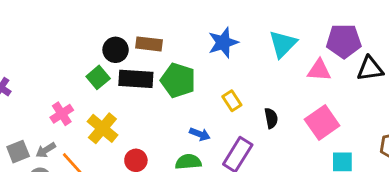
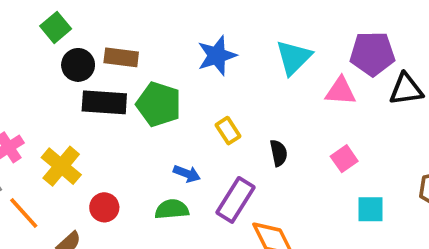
green square: (98, 77) -> (56, 27), moved
pink square: (322, 123) -> (344, 159), size x0.6

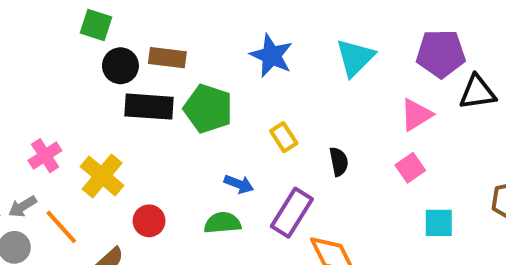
green square: (56, 27) -> (96, 25), turned -32
blue star: (217, 56) -> (271, 56), turned -30
pink triangle: (340, 91) -> (416, 115), moved, turned -36

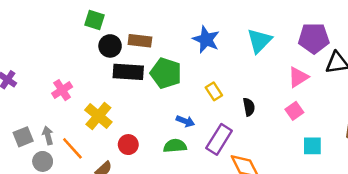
pink cross: (45, 156) -> (62, 90), moved
gray arrow: (23, 207) -> (48, 135), turned 108

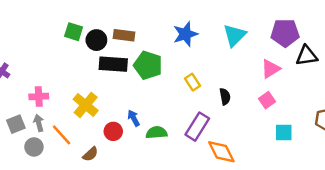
green square: (95, 20) -> (74, 32), moved
blue star: (206, 39) -> (185, 34), turned 30
pink cross: (62, 90) -> (39, 97), moved, turned 30
blue arrow: (185, 121) -> (134, 118), moved, turned -140

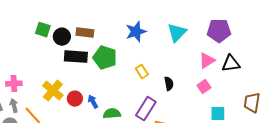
black triangle: (307, 56) -> (231, 64), moved
red circle: (113, 131) -> (75, 99), moved

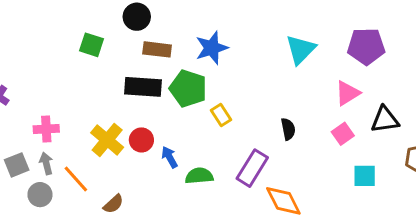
blue star: (136, 32) -> (212, 48), moved
black circle: (62, 37) -> (137, 17), moved
black triangle: (231, 64) -> (385, 120), moved
yellow rectangle: (142, 72) -> (221, 115), moved
red circle: (75, 99) -> (141, 140), moved

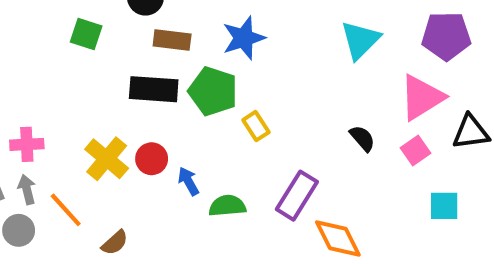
pink triangle: (347, 93) -> (422, 97), size x1.4
black semicircle: (288, 129) -> (362, 138), moved, turned -30

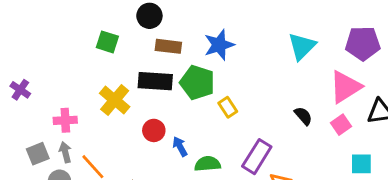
yellow cross: (107, 159) -> (115, 100), moved

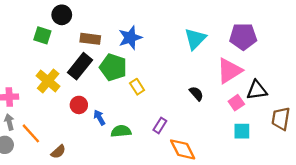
black circle: (149, 16) -> (62, 15), moved
black rectangle: (155, 81) -> (80, 66), turned -55
pink square: (341, 125) -> (236, 103), moved
purple rectangle: (257, 157) -> (160, 125), size x0.6

